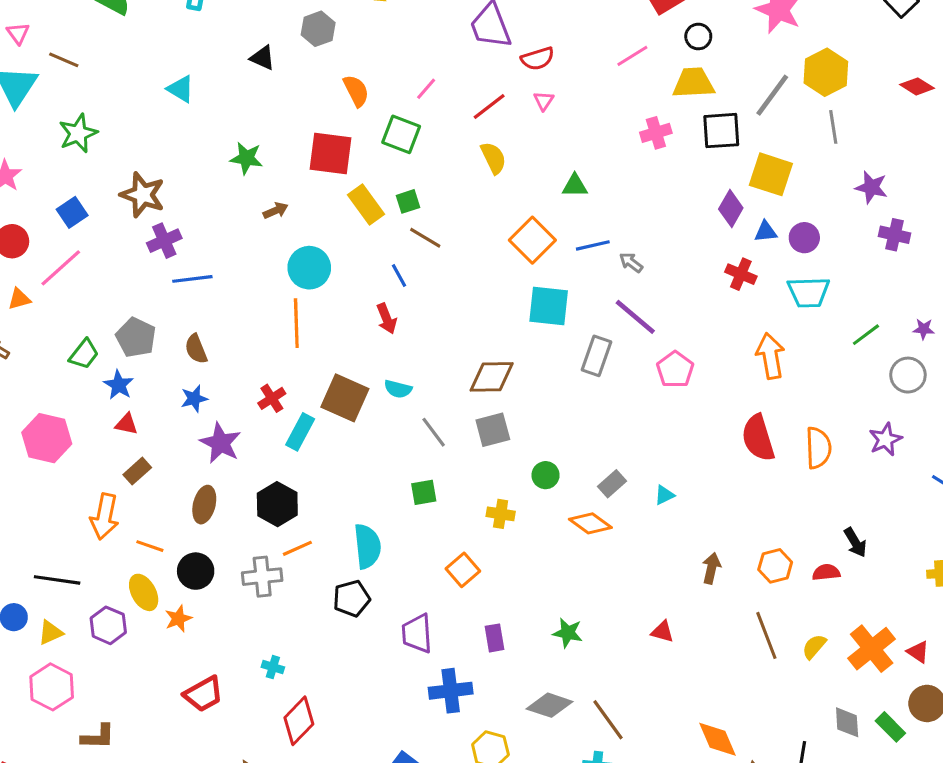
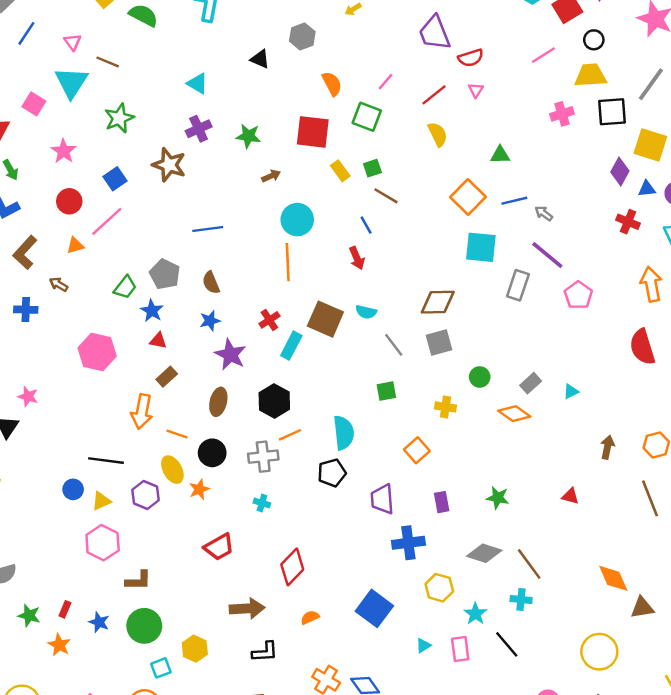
yellow rectangle: (366, 205) -> (340, 171), size x0.7
purple cross: (164, 241) -> (199, 129), moved
cyan cross: (273, 667) -> (262, 503), moved

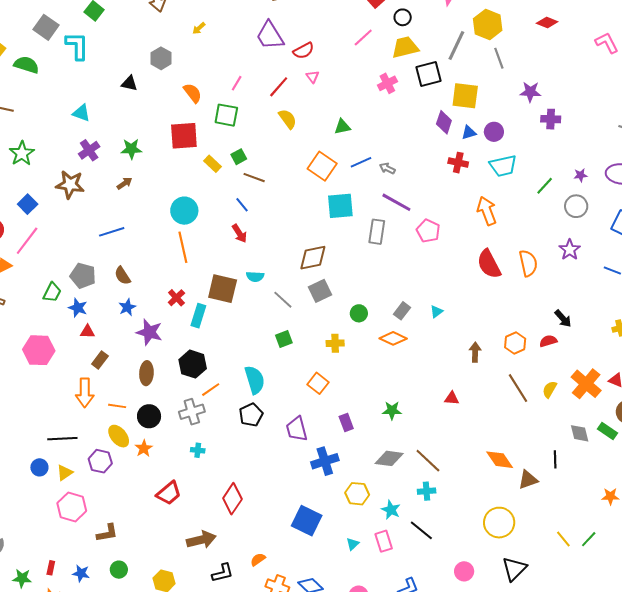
brown arrow: (271, 176) -> (124, 183), moved
orange semicircle: (310, 617) -> (258, 559), moved
green circle: (144, 626) -> (119, 570), size x0.6

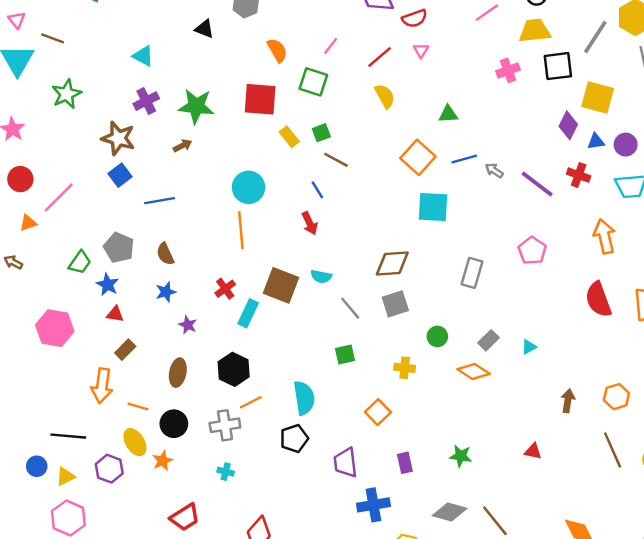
green star: (131, 149) -> (196, 106), size x1.4
purple line: (396, 202) -> (537, 184), moved
blue square: (28, 204) -> (120, 175), moved
gray rectangle: (377, 232) -> (472, 273), moved
purple star: (149, 332) -> (188, 325), size x0.6

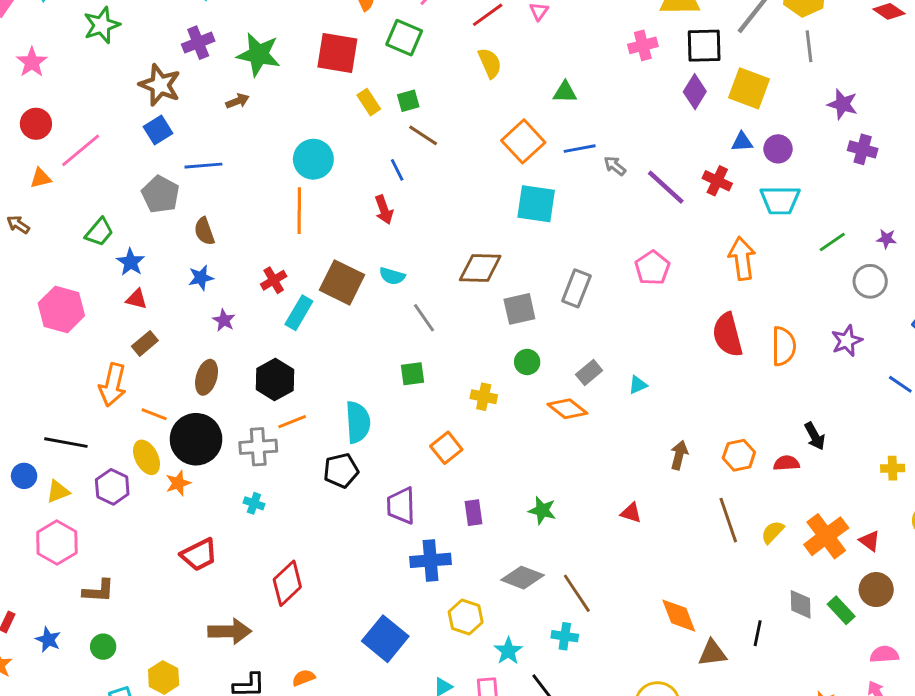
purple diamond: (568, 125) -> (695, 92), moved
gray pentagon: (119, 248) -> (160, 194), moved
gray square: (395, 304) -> (519, 309), moved
black circle: (174, 424) -> (196, 439), size x1.5

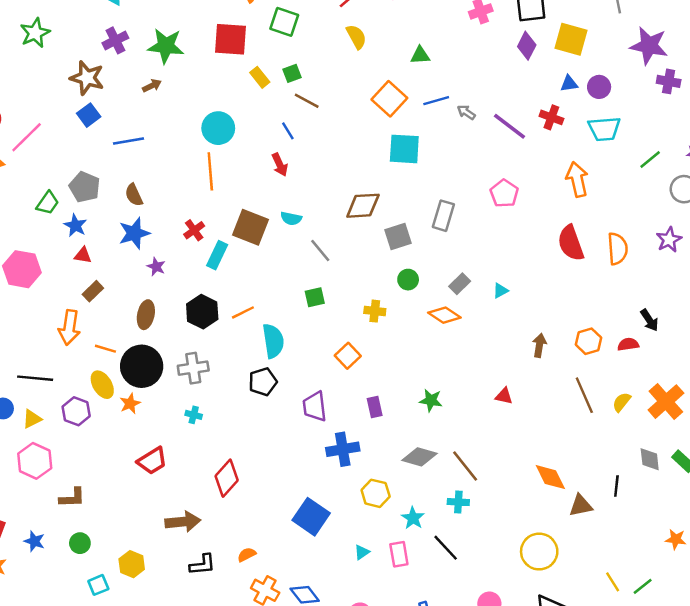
purple star: (843, 104) -> (649, 46), size x1.5
gray pentagon: (160, 194) -> (85, 187), moved
blue star: (201, 278) -> (134, 233), size x1.5
orange line: (292, 422) -> (243, 312), moved

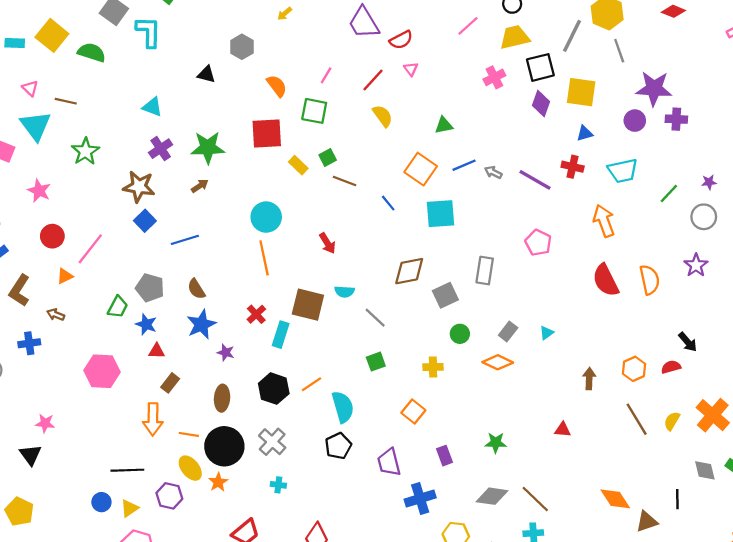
purple circle: (599, 87) -> (635, 121), moved
blue line: (288, 131) -> (388, 203), moved
gray cross: (193, 368) -> (272, 442), turned -32

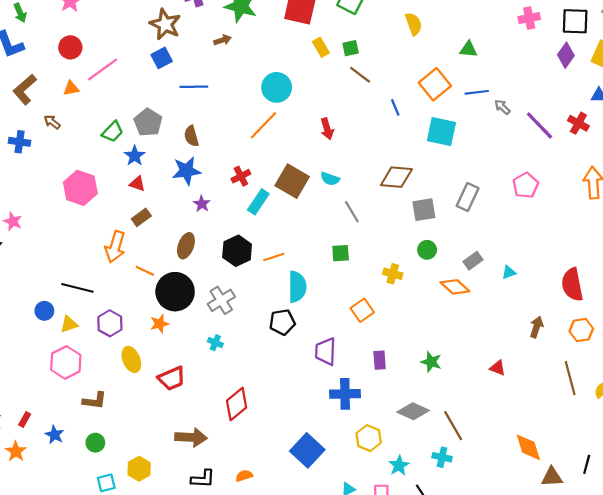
orange line: (264, 258) -> (264, 125), turned 40
red semicircle: (606, 280) -> (572, 285), moved
yellow ellipse: (190, 468) -> (131, 359), moved

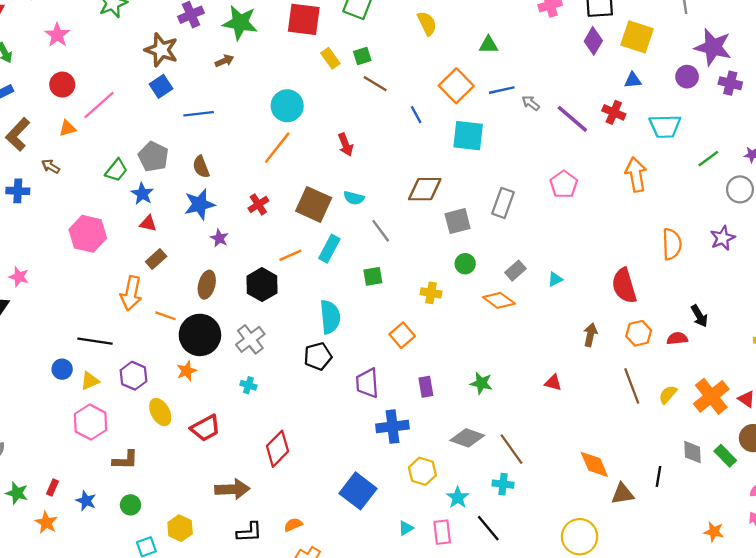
cyan rectangle: (258, 202) -> (329, 249), moved
orange line: (274, 257) -> (290, 255), moved

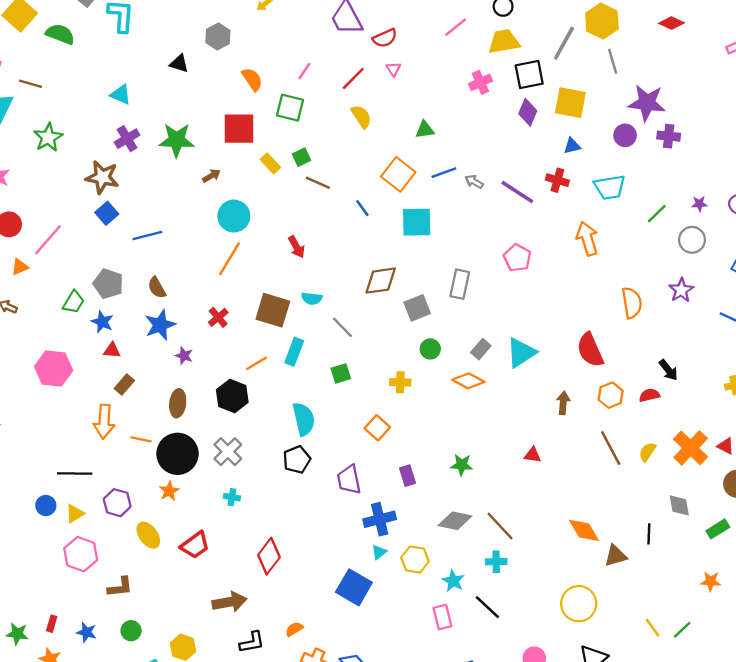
brown arrow: (224, 61) -> (211, 176), moved
cyan triangle: (555, 279) -> (521, 353), size x2.0
green rectangle: (725, 456) -> (718, 529), moved, turned -70
cyan triangle: (406, 528) -> (379, 552), moved

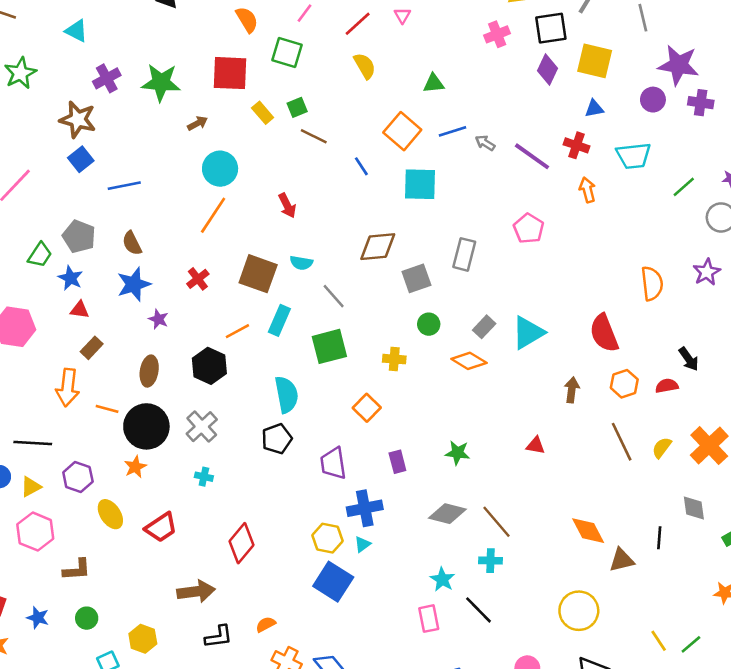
cyan triangle: (121, 95) -> (76, 31), moved
orange arrow: (587, 239) -> (587, 190), moved, size x0.7
green square: (341, 373) -> (329, 346), size x1.6
yellow hexagon: (415, 560) -> (327, 538), moved

